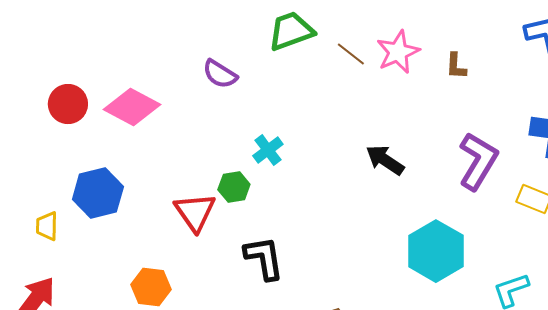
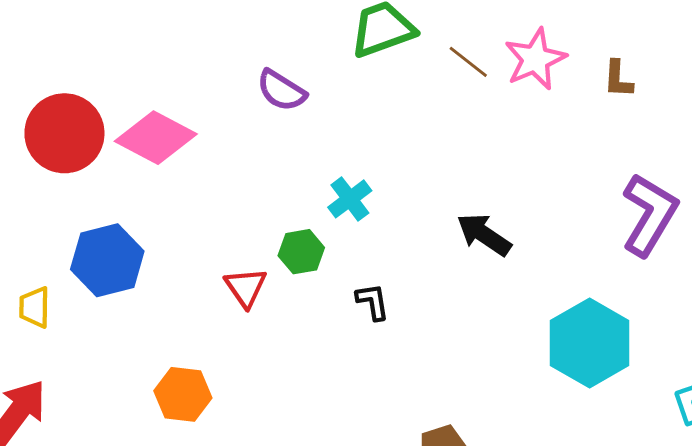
red circle: (68, 104) -> (64, 133), size x1.4
black arrow: (385, 160) -> (484, 235), moved
red triangle: (195, 212) -> (246, 287), size x0.7
black L-shape: (264, 258) -> (373, 302), moved, size x0.6

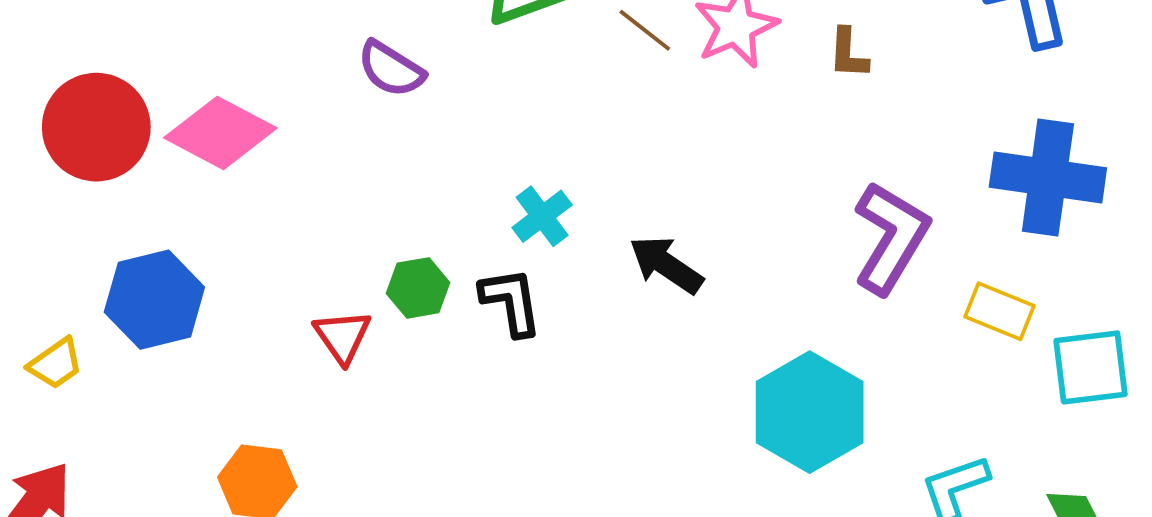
cyan cross: (350, 199) -> (542, 216), moved
black L-shape: (373, 302) -> (511, 302), moved, size x1.4
yellow trapezoid: (35, 307) -> (56, 364), turned -126

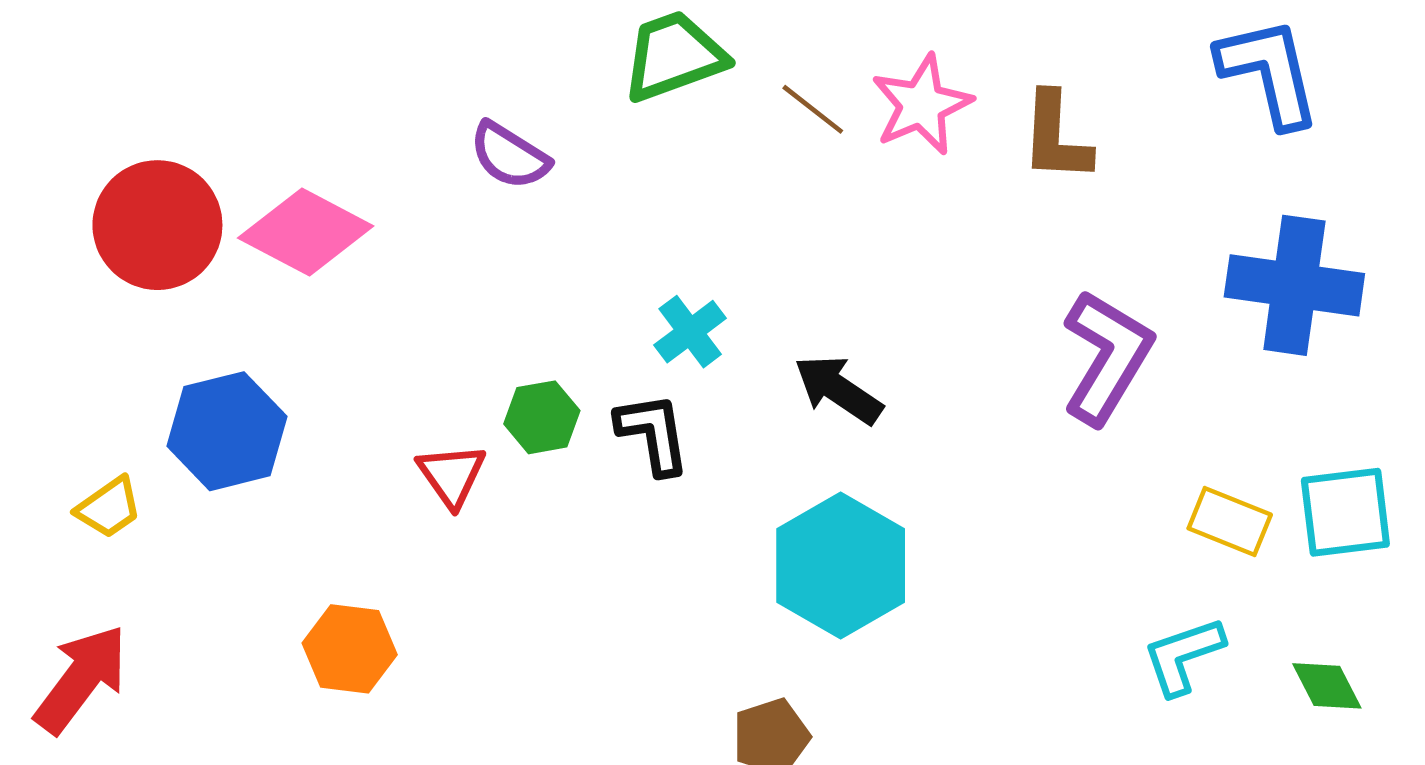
brown L-shape: (848, 53) -> (1056, 137), size x1.5
yellow rectangle: (999, 311) -> (1230, 521), moved
cyan hexagon: (810, 412) -> (841, 565), moved

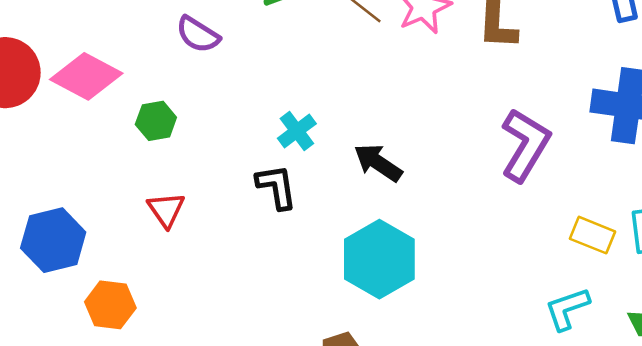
green hexagon: (542, 417) -> (156, 121), moved
blue hexagon: (227, 431) -> (53, 240), moved

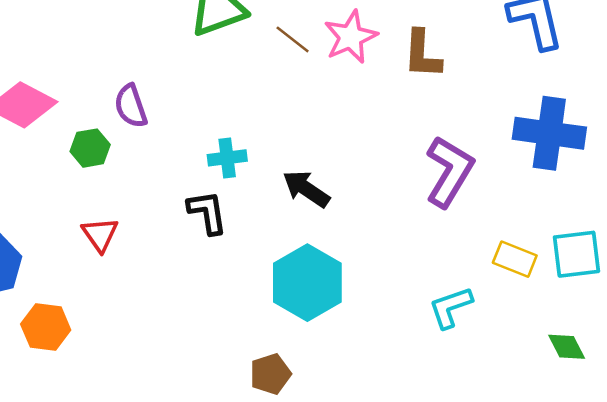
purple semicircle: (198, 35) -> (131, 106), moved, turned 39
cyan cross: (297, 131) -> (227, 158), turned 30
cyan L-shape: (567, 309) -> (451, 307), moved

